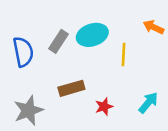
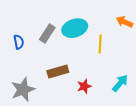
blue semicircle: (23, 52) -> (19, 42), size x0.6

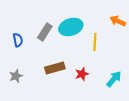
red star: (84, 86) -> (82, 74), moved
gray star: (23, 89) -> (16, 76), moved, size x0.6

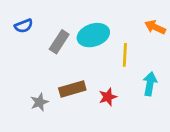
blue semicircle: (18, 40) -> (24, 26), moved, turned 80
gray star: (16, 76) -> (39, 102), moved
cyan arrow: (114, 79) -> (150, 84), moved, turned -30

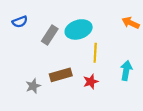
yellow line: (125, 55) -> (95, 53), moved

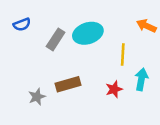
yellow line: (95, 53) -> (123, 54), moved
red star: (91, 82) -> (114, 89), moved

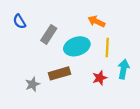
blue semicircle: (22, 25) -> (19, 21), turned 80
orange arrow: (146, 26) -> (96, 21), moved
cyan ellipse: (88, 33) -> (77, 46), moved

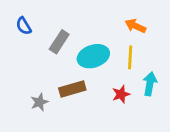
orange arrow: (96, 21) -> (135, 26), moved

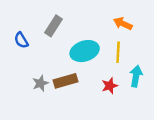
blue semicircle: (24, 26) -> (21, 40), moved
gray rectangle: (59, 42) -> (54, 26), moved
gray star: (39, 102) -> (40, 83), moved

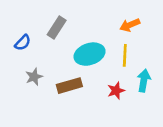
orange arrow: (123, 24) -> (130, 25), turned -48
blue semicircle: (21, 40) -> (23, 43), turned -105
gray star: (40, 83) -> (34, 77), moved

